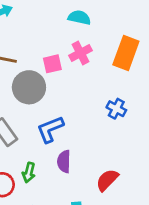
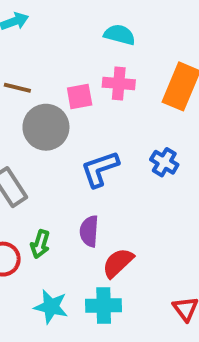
pink cross: (80, 53) -> (119, 83), turned 30
blue L-shape: (50, 129) -> (100, 169), moved
red semicircle: (107, 180) -> (118, 263), moved

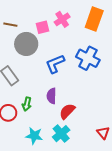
pink cross: (119, 83) -> (62, 19), turned -35
blue cross: (164, 162) -> (88, 58), size x1.6
cyan cross: (104, 306) -> (61, 134), turned -36

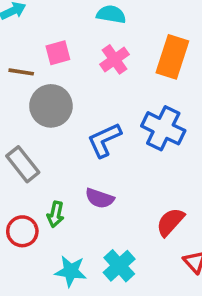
pink square: (42, 27) -> (58, 53), moved
purple semicircle: (51, 96) -> (100, 198), turned -70
red semicircle: (67, 111) -> (170, 222), moved

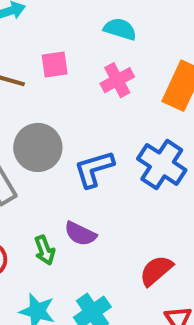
gray circle: (51, 106) -> (38, 147), moved
green arrow: (56, 214) -> (45, 250), moved, turned -40

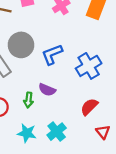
blue cross: (162, 164) -> (89, 66), moved, turned 30
green arrow: (45, 250) -> (28, 100), turned 32

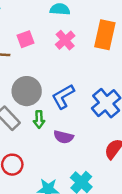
green arrow: (28, 100) -> (39, 119), moved

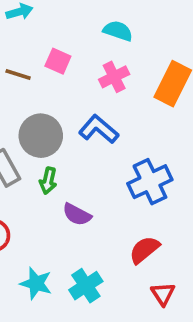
pink square: (26, 39) -> (58, 61), turned 30
blue L-shape: (63, 96) -> (99, 129), moved, turned 56

